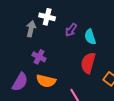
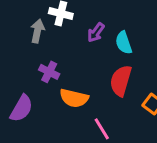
orange semicircle: (46, 81) -> (74, 98), moved

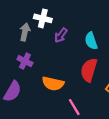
purple arrow: (96, 32) -> (61, 35), moved
purple cross: (49, 72) -> (25, 61), moved

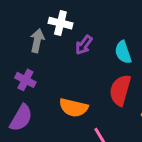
purple cross: (25, 61) -> (25, 80), moved

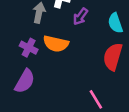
orange semicircle: (74, 108) -> (56, 44), moved

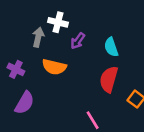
purple cross: (29, 48) -> (16, 69), moved

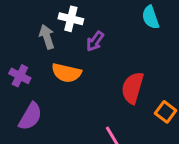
gray arrow: (38, 37) -> (47, 37), turned -30
cyan semicircle: (111, 47) -> (151, 17), moved

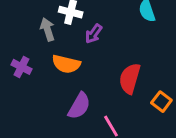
purple semicircle: (30, 116) -> (79, 106), moved

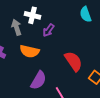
red semicircle: (130, 78) -> (74, 61), turned 130

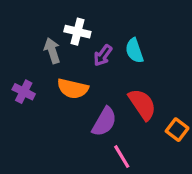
cyan semicircle: (86, 14) -> (134, 51), moved
purple semicircle: (38, 80) -> (104, 122), moved

